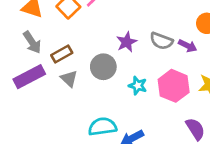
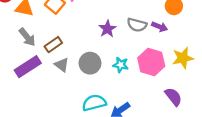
gray circle: (103, 67) -> (90, 63), moved

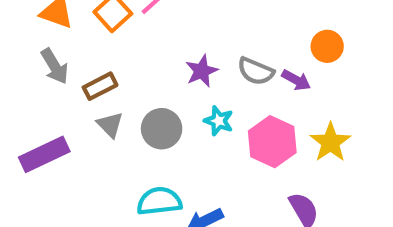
yellow star: (183, 58) -> (330, 142), turned -30
cyan star: (121, 65) -> (219, 121), moved
purple rectangle: (28, 67) -> (44, 154), moved

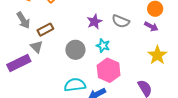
purple arrow: (296, 80) -> (151, 26), moved
gray triangle: (110, 125) -> (37, 47), moved
pink hexagon: (272, 142) -> (109, 70), moved

